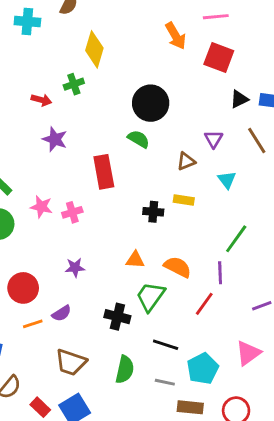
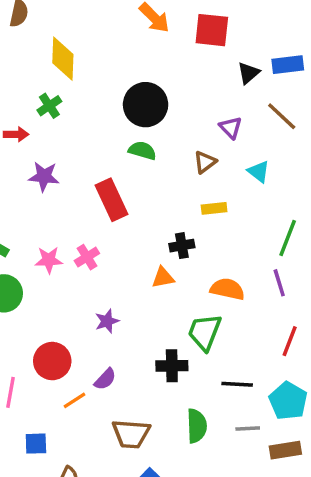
black cross: (153, 212) -> (182, 246), moved
orange triangle: (135, 260) -> (163, 278), moved
red line: (204, 304) -> (290, 341), moved

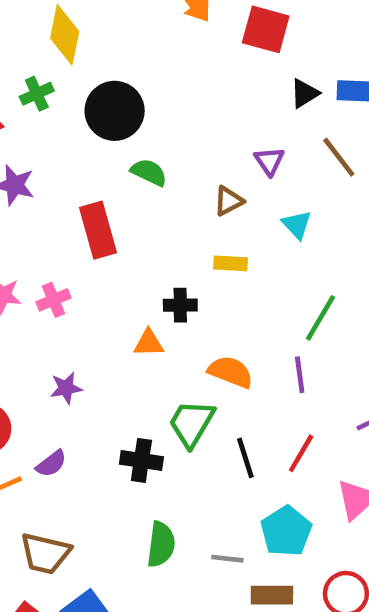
black circle: (146, 105) -> (115, 111), moved
black line: (237, 384) -> (245, 458), moved, turned 60
brown trapezoid: (131, 434) -> (45, 553), moved

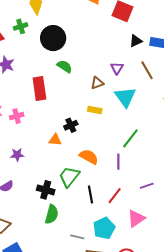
cyan triangle: (297, 225) -> (125, 97), size x1.6
black cross: (180, 305) -> (71, 125), turned -32
green semicircle: (161, 544) -> (52, 214), moved

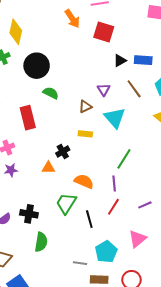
purple star: (17, 155) -> (11, 170), moved
black cross: (46, 190) -> (29, 214), moved
red line: (115, 196) -> (113, 207), moved
green semicircle: (52, 214) -> (41, 242), moved

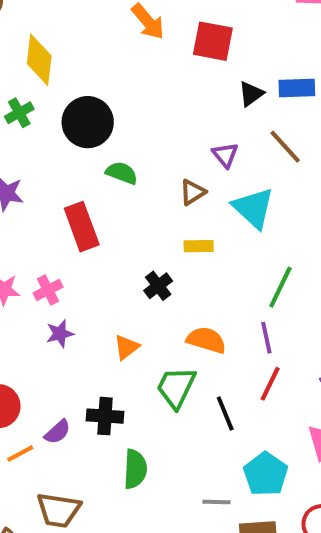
orange triangle: (48, 168) -> (126, 347), moved, turned -32

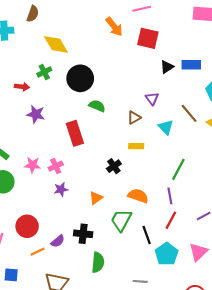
yellow diamond: (39, 60) -> (56, 44), turned -40
brown line: (285, 147) -> (189, 113), moved
cyan triangle: (253, 208) -> (166, 127), size x0.7
cyan pentagon: (266, 474) -> (167, 254), moved

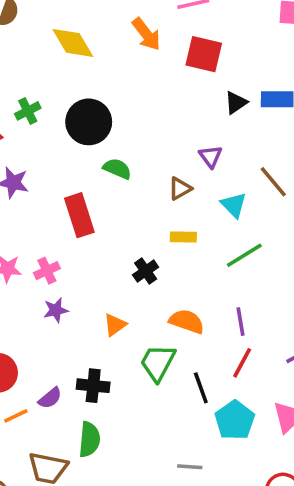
yellow diamond: (56, 44) -> (73, 43), moved
green line: (178, 169) -> (244, 255), moved, turned 30
green semicircle: (98, 262) -> (89, 439), moved

